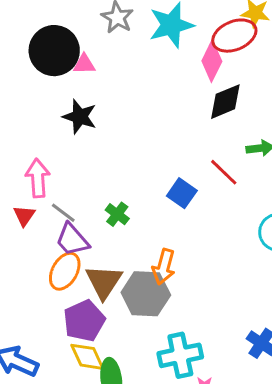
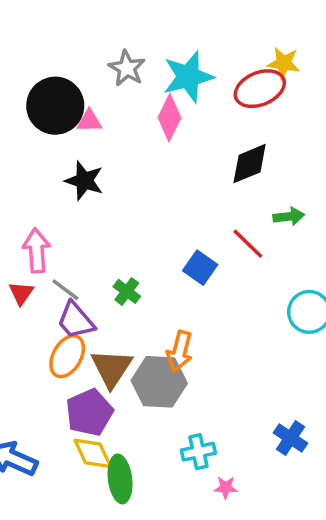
pink diamond: (212, 61) -> (169, 118), moved
cyan cross: (180, 355) -> (198, 452), size x0.7

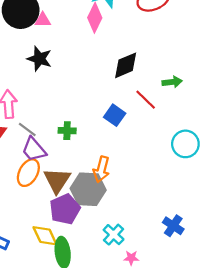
black diamond: (250, 164) -> (126, 65), moved
green cross: (127, 291) -> (67, 131), turned -35
purple pentagon: (89, 412) -> (65, 209), moved
cyan cross: (198, 452) -> (114, 235), turned -35

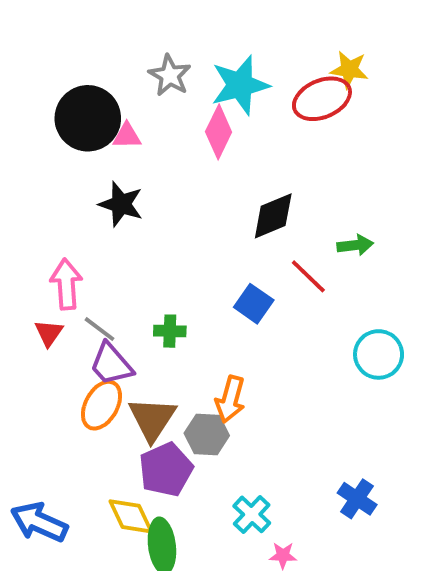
gray hexagon: (88, 189) -> (207, 434), size x0.7

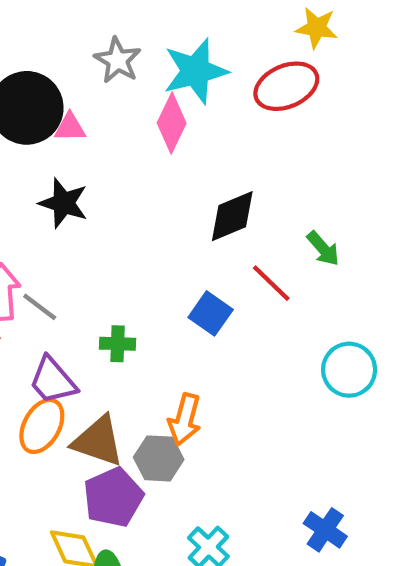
yellow star: (349, 70) -> (317, 28), moved
green arrow: (355, 245) -> (323, 249), turned 56
gray line: (100, 329) -> (40, 307), moved
brown triangle: (152, 419) -> (98, 441), turned -44

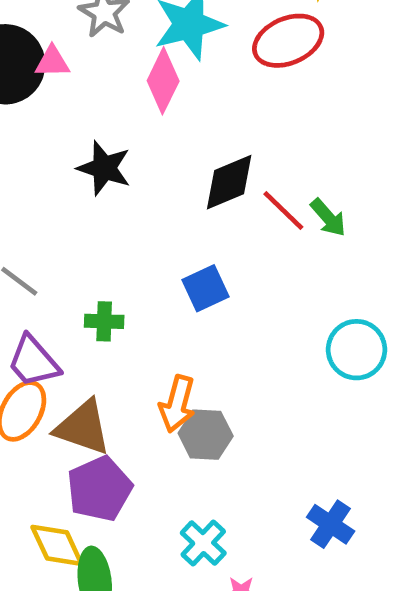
pink triangle: (70, 127) -> (52, 62), moved
black star: (63, 203) -> (104, 168), moved
red line: (271, 283) -> (283, 211), moved
blue square: (211, 313) -> (206, 288), turned 30
gray hexagon: (159, 458) -> (206, 435), moved

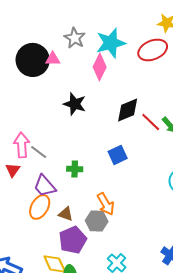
orange arrow: (177, 404) -> (106, 204), turned -45
brown triangle: (83, 427) -> (66, 214), size x0.6
gray hexagon: (206, 435) -> (97, 221), moved

